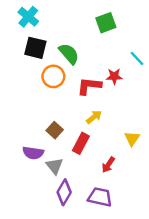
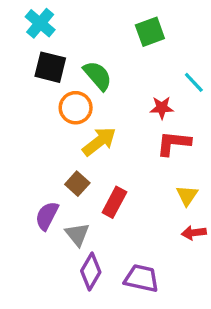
red L-shape: (89, 86) -> (174, 143), moved
yellow arrow: (94, 117) -> (99, 141), moved, size x1.5
purple semicircle: (33, 153) -> (47, 216), turned 108
red arrow: (108, 165) -> (194, 233), moved, turned 49

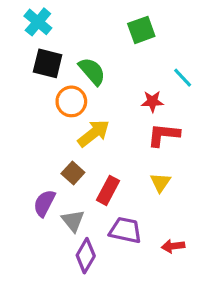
yellow triangle: (187, 196) -> (160, 183), moved
red arrow: (194, 233) -> (173, 246), moved
purple trapezoid: (141, 278) -> (125, 230), moved

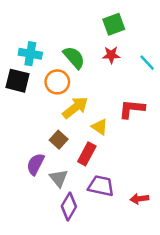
cyan cross: (38, 22) -> (30, 54), moved, turned -30
black square: (48, 63) -> (17, 81), moved
red star: (152, 101) -> (111, 55), moved
yellow triangle: (160, 183) -> (100, 127), moved, turned -30

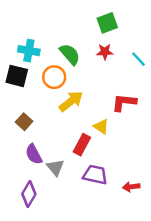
yellow triangle: (100, 127) -> (101, 127), moved
brown square: (59, 140) -> (24, 122), moved
purple semicircle: (35, 164) -> (34, 154), turned -55
purple diamond: (69, 206) -> (29, 194), moved

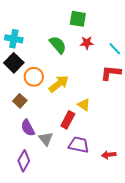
green square: (107, 23) -> (78, 19), moved, turned 30
cyan cross: (29, 51) -> (14, 39), moved
black square: (17, 76) -> (14, 63), turned 30
orange circle: (54, 77) -> (34, 77), moved
red L-shape: (124, 102) -> (111, 73), moved

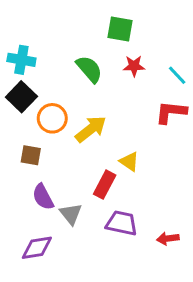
brown square: (20, 101) -> (31, 155), turned -32
purple diamond: (24, 161) -> (37, 248), turned 50

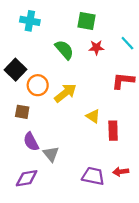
cyan cross: (21, 60) -> (30, 21), moved
cyan line: (177, 75) -> (127, 43), moved
red rectangle: (105, 185) -> (113, 131), moved, turned -30
purple trapezoid: (122, 223) -> (93, 176), moved

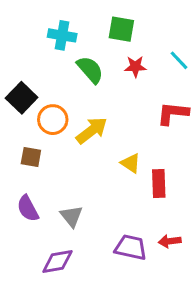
cyan cross: (30, 21) -> (62, 35), moved
purple semicircle: (31, 142) -> (28, 208), moved
purple diamond: (27, 178) -> (57, 261), moved

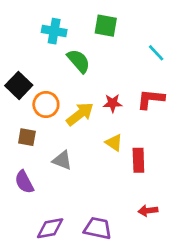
red star: (135, 67) -> (113, 103), moved
gray triangle: (71, 216) -> (62, 160), moved, turned -30
purple trapezoid: (131, 247) -> (98, 228), moved

